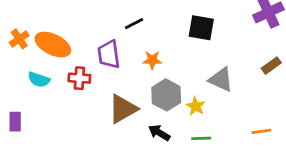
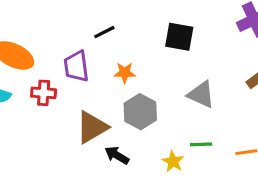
yellow star: (196, 106) -> (173, 162), moved
black arrow: (159, 133) -> (117, 155), moved
green line: (201, 138) -> (201, 144), moved

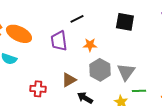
red cross: (44, 93) -> (38, 89), moved
gray triangle: (201, 94) -> (126, 72), moved, turned 42
brown triangle: (92, 127) -> (69, 80), size x0.7

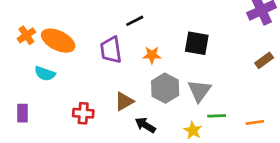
black square: (125, 22) -> (197, 43), moved

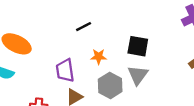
purple trapezoid: (111, 50) -> (65, 70), moved
gray triangle: (199, 91) -> (138, 75), moved

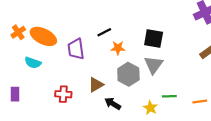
black line: (84, 27) -> (104, 32), moved
purple trapezoid: (65, 70) -> (76, 49), moved

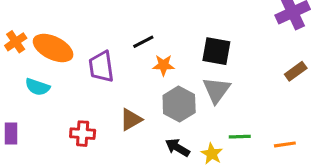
black arrow: (113, 104) -> (177, 148), moved

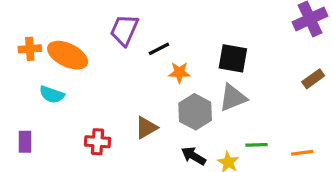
orange cross: (16, 42) -> (30, 49), turned 30
purple trapezoid: (101, 67) -> (124, 30), moved, turned 32
gray triangle: (216, 90) -> (233, 98), turned 32

